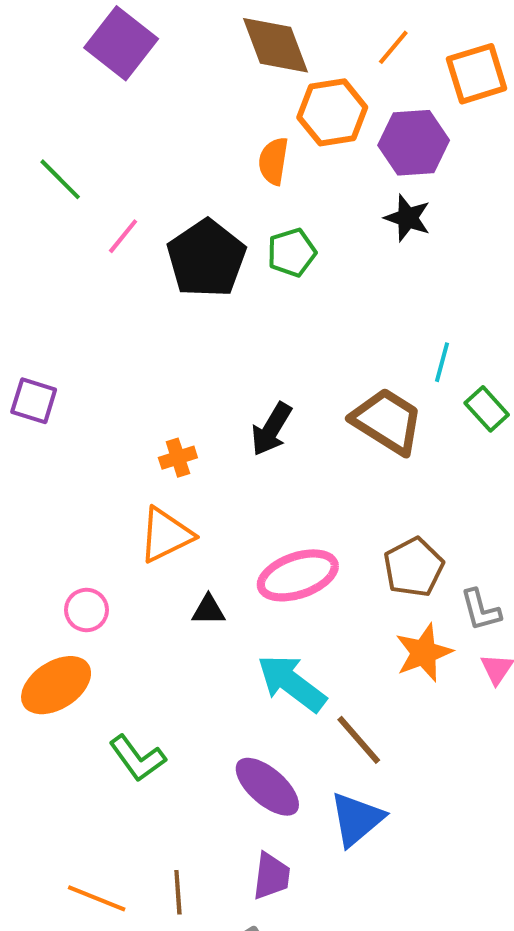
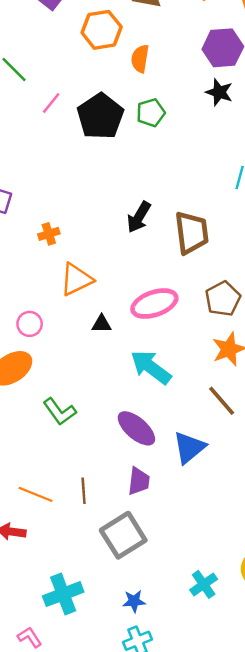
orange hexagon: (332, 112) -> (102, 30), moved
brown trapezoid: (387, 421) -> (192, 233), moved, turned 51
orange cross: (178, 458) -> (49, 234), moved
brown line: (359, 740) -> (222, 401), moved

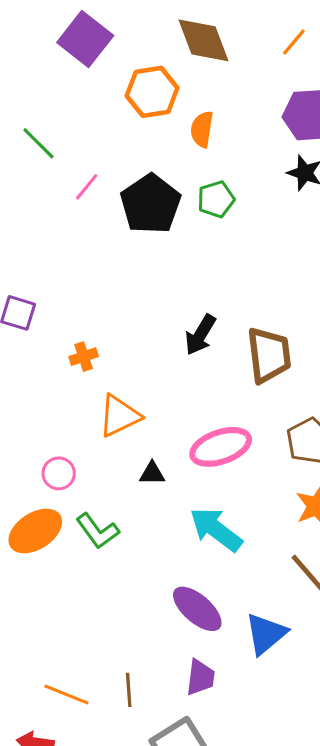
green L-shape: (60, 412) -> (98, 531), moved

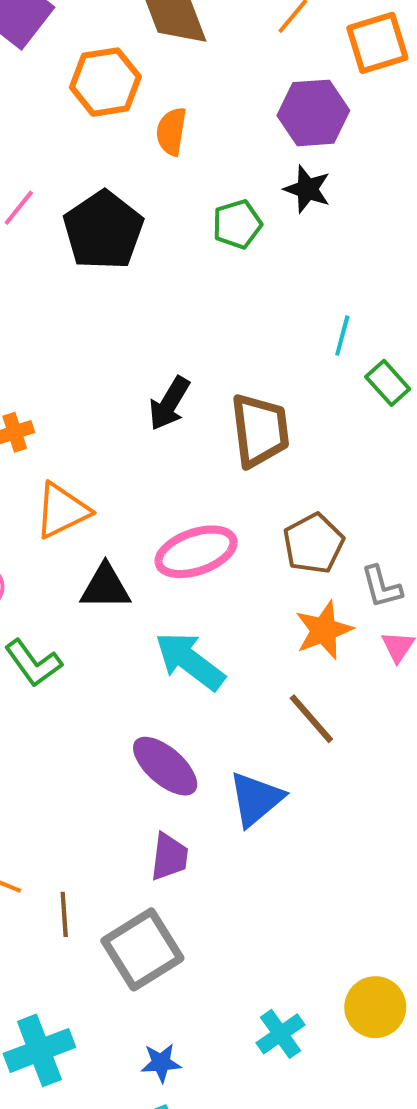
green pentagon: (216, 199) -> (237, 224), moved
black triangle: (152, 473) -> (105, 587), size x1.5
brown line: (129, 690) -> (64, 914), moved

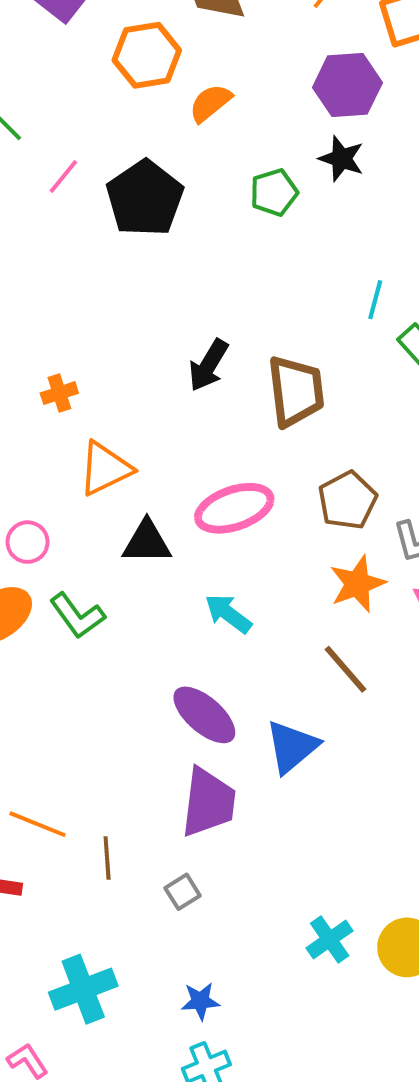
orange semicircle: (171, 131) -> (210, 103), turned 42
cyan arrow: (190, 661) -> (228, 614), size x0.7
purple trapezoid: (169, 857) -> (208, 802), size x1.5
gray square: (142, 949) -> (183, 892), size x0.5
cyan cross: (281, 1034) -> (330, 939), moved

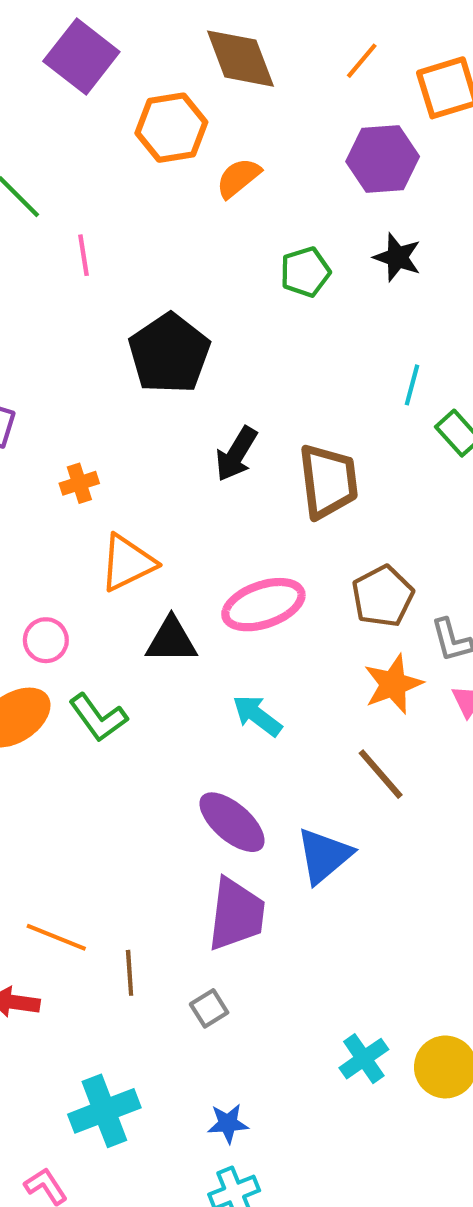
black star: (341, 159) -> (397, 257), moved
pink line: (63, 176) -> (84, 255), turned -48
black pentagon: (145, 198) -> (169, 354), moved

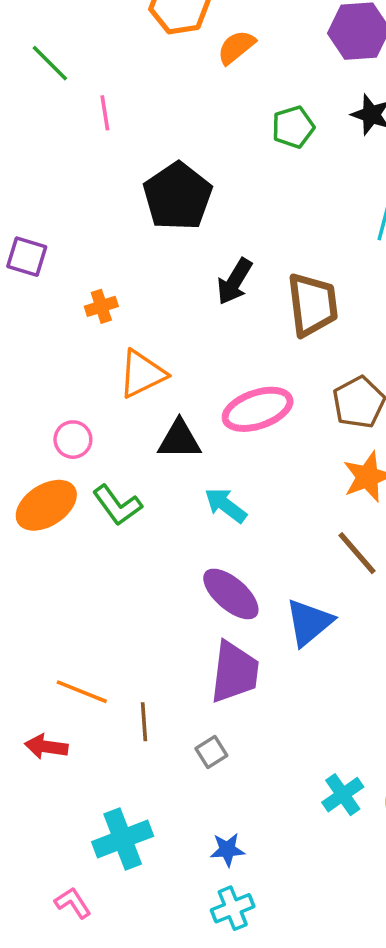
cyan arrow: (257, 715) -> (226, 505), moved

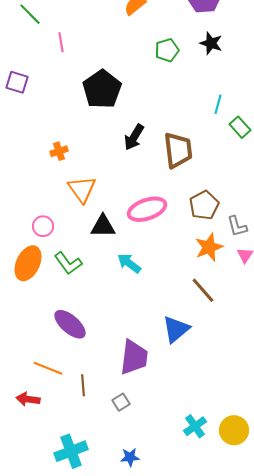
purple square: (27, 257) -> (17, 82), moved
orange triangle: (142, 374) -> (82, 189), turned -40
orange ellipse: (46, 505) -> (28, 263), turned -32
purple ellipse: (231, 594) -> (70, 324), moved

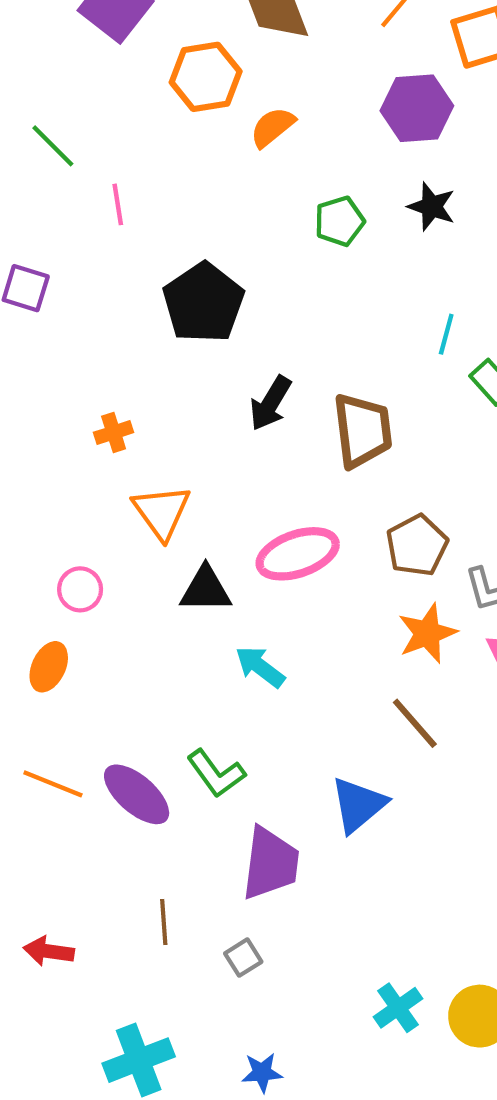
orange ellipse: (28, 263) -> (49, 667), size x0.7
green L-shape: (68, 263) -> (216, 773), moved
orange line: (48, 368) -> (53, 784), moved

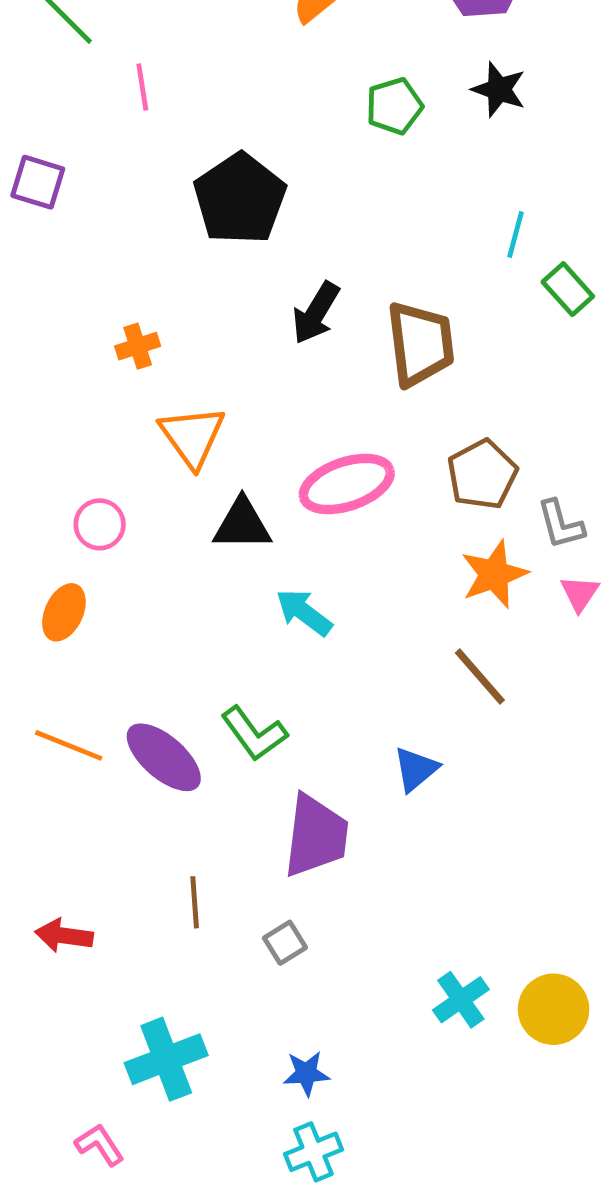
blue triangle: (358, 805) -> (416, 769), size x0.7

